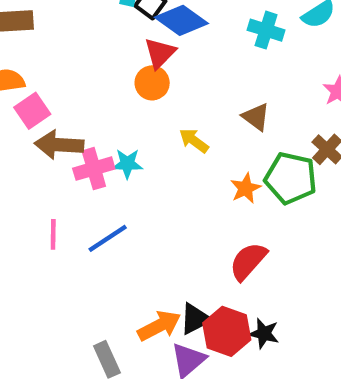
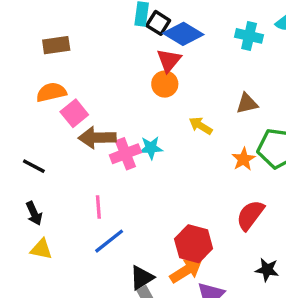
brown triangle: (256, 117) -> (247, 103), turned -45
blue line: (108, 238) -> (109, 241), moved
black triangle: (195, 319) -> (142, 278), moved
red hexagon: (227, 331) -> (194, 244), moved

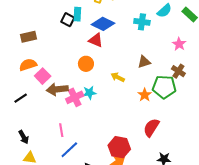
black square: (158, 23) -> (68, 20), moved
red triangle: (169, 60) -> (96, 40), turned -42
orange circle: (165, 84) -> (86, 64), moved
black line: (34, 166) -> (21, 98), moved, turned -56

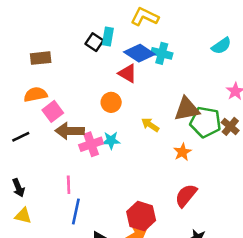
cyan cross: (142, 22) -> (162, 53), moved
brown triangle: (144, 62) -> (187, 109), size x1.5
green pentagon: (164, 87) -> (206, 122), moved
blue line: (69, 150) -> (76, 211), turned -42

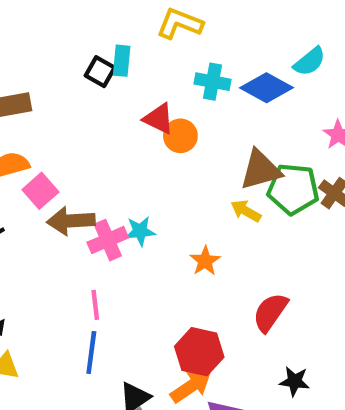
blue diamond: (139, 53) -> (267, 88), moved
orange circle: (111, 102) -> (180, 136), moved
yellow arrow: (150, 125) -> (246, 211), moved
orange star: (182, 152) -> (205, 261), moved
pink line: (69, 185) -> (95, 305), moved

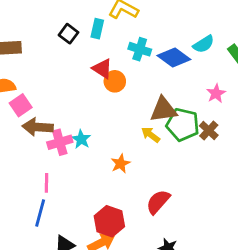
cyan rectangle: (122, 61) -> (97, 29), moved
cyan star: (140, 231) -> (81, 139), turned 30

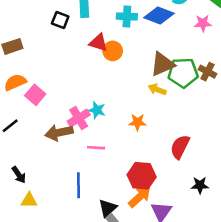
pink star: (216, 93) -> (203, 23), moved, turned -30
brown arrow: (38, 127) -> (59, 133), moved
orange star: (120, 164) -> (137, 122), turned -30
pink line: (47, 183) -> (96, 148), moved, turned -72

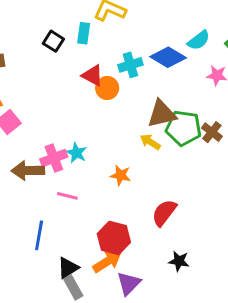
cyan cross: (127, 16) -> (130, 65), moved, turned -30

